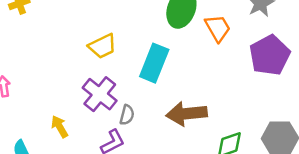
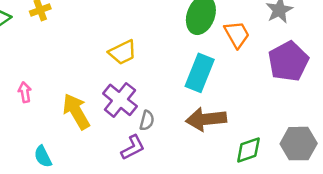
cyan rectangle: (154, 63) -> (200, 73), moved
yellow arrow: (60, 127) -> (76, 111), moved, size x1.6

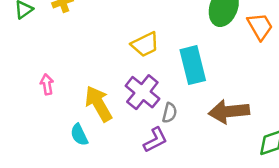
cyan rectangle: (200, 73) -> (193, 65), moved, turned -36
cyan semicircle: (43, 156) -> (79, 135), moved

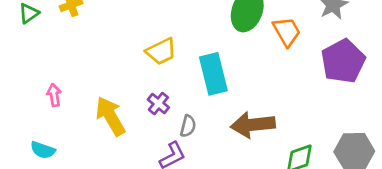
purple cross: (142, 92) -> (158, 104), size x0.6
cyan semicircle: (79, 135) -> (43, 150), moved, turned -45

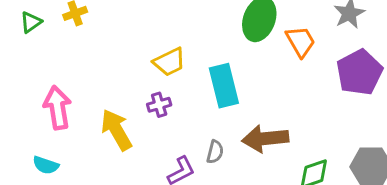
pink arrow: (54, 95) -> (57, 108), size x1.8
purple cross: (158, 104) -> (159, 105), moved, turned 35
gray semicircle: (188, 126) -> (215, 152), moved

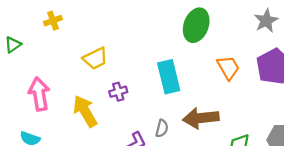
green triangle: (31, 22) -> (13, 45), moved
orange trapezoid: (301, 41) -> (228, 68), moved
yellow trapezoid: (169, 62) -> (95, 58), moved

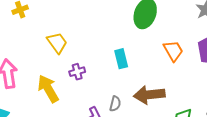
yellow trapezoid: (95, 58) -> (57, 43), turned -100
cyan rectangle: (169, 77) -> (121, 59), size x0.7

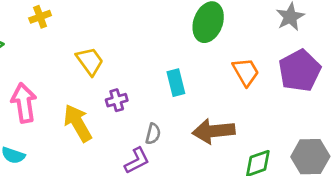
gray semicircle: (115, 104) -> (153, 134), moved

